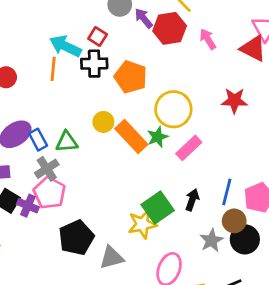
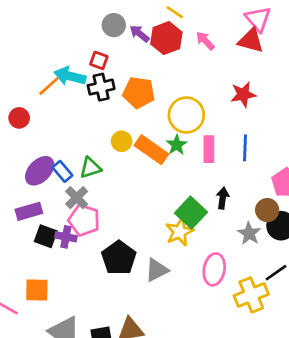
orange line: (53, 69) -> (49, 86), moved, turned 55
pink rectangle: (189, 148) -> (209, 149), turned -35
blue line: (227, 192) -> (245, 148), moved

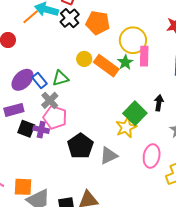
black cross: (101, 87) -> (70, 18), turned -30
pink rectangle: (209, 149) -> (144, 56), moved
orange square: (37, 290) -> (23, 187), moved

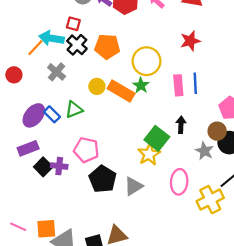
pink rectangle: (144, 56) -> (178, 85), moved
gray cross: (50, 100) -> (57, 72), moved
pink pentagon: (55, 117) -> (86, 150), moved
black square: (26, 129) -> (43, 167), turned 30

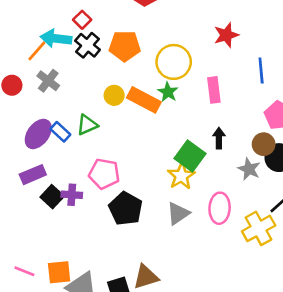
red square: (73, 24) -> (82, 20), turned 32
gray cross: (57, 72) -> (48, 81), moved
blue line: (195, 83) -> (261, 70), moved
gray triangle: (133, 186) -> (178, 213), moved

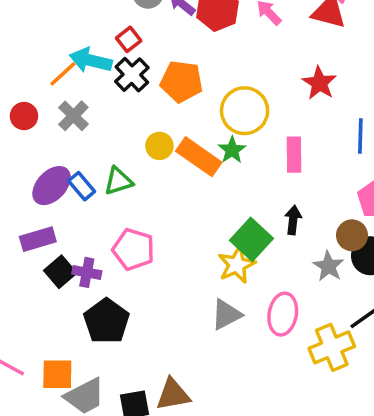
red star: (226, 35) -> (319, 83), turned -30
black pentagon: (126, 209) -> (106, 321), moved

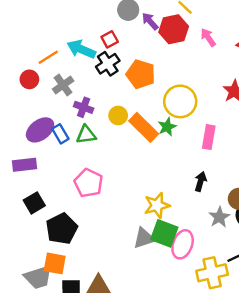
orange line: (63, 74) -> (48, 57), moved
green square: (251, 239) -> (164, 233), moved, turned -32
black square: (60, 272) -> (34, 203), moved
purple cross: (87, 272) -> (84, 107), moved
orange square: (57, 374) -> (55, 263), moved

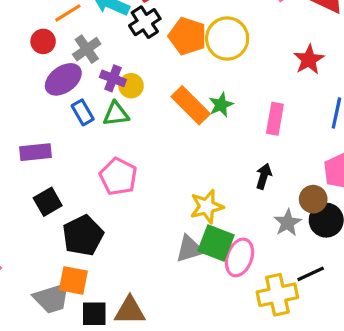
yellow circle: (180, 101) -> (227, 39), moved
yellow circle: (118, 115) -> (131, 86), moved
purple ellipse: (40, 130) -> (63, 79), moved

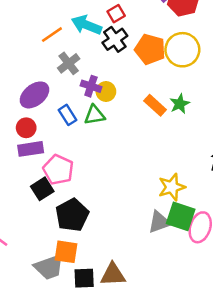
red circle: (43, 41) -> (26, 128), moved
purple ellipse: (63, 79) -> (34, 95), moved
orange rectangle: (191, 105) -> (155, 105), size x0.7
pink pentagon: (118, 177) -> (58, 170), moved

